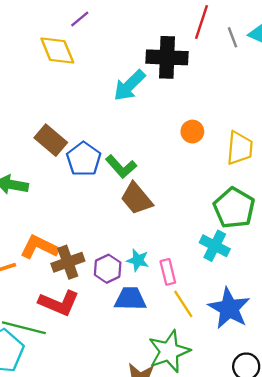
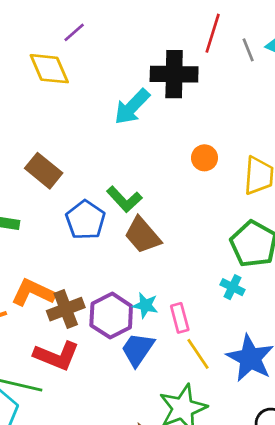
blue pentagon: (84, 159) -> (85, 220), moved
cyan cross: (215, 246) -> (232, 287), size x0.7
purple hexagon: (108, 269) -> (111, 316), size x1.4
blue trapezoid: (130, 299) -> (138, 349), turned -56

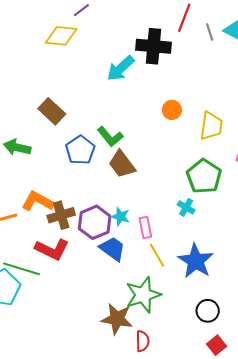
yellow diamond: (49, 69) -> (61, 36), turned -64
blue trapezoid: (138, 349) -> (113, 249), turned 88

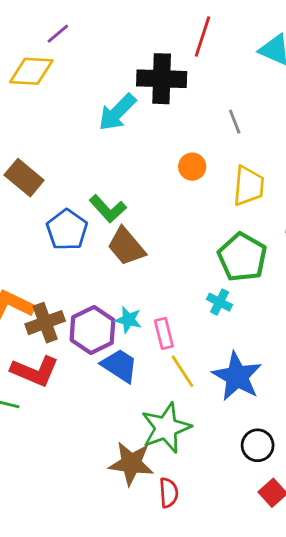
gray line: (210, 32) -> (235, 122), moved

